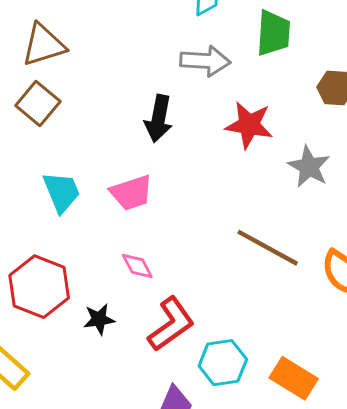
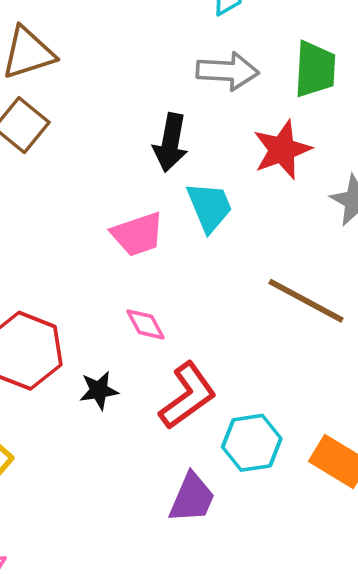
green trapezoid: (273, 33) -> (315, 69), moved
red star: (249, 125) -> (282, 150), turned -30
cyan trapezoid: (62, 192) -> (210, 207), moved

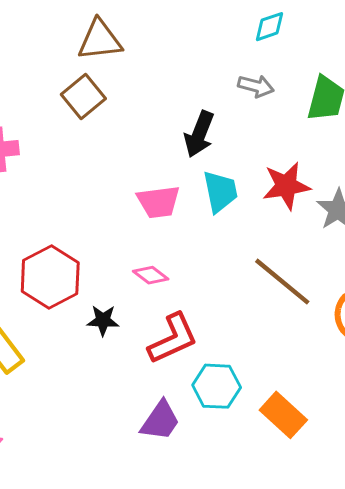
gray arrow: (227, 71) -> (256, 86), size x0.7
red star: (282, 150) -> (286, 186), moved
pink diamond: (146, 324) -> (151, 275), turned -36

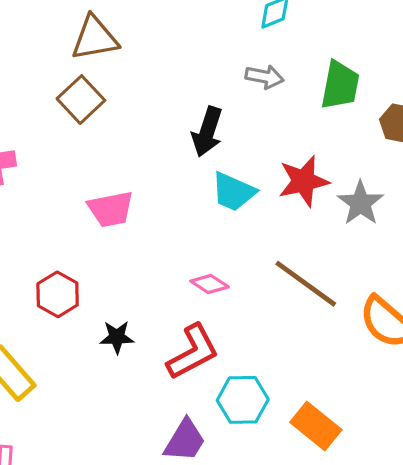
cyan trapezoid: (220, 192) -> (233, 192), turned 129
pink trapezoid: (159, 202) -> (111, 209), moved
pink diamond: (151, 275) -> (210, 284), moved
red hexagon: (50, 277) -> (58, 294), size x0.7

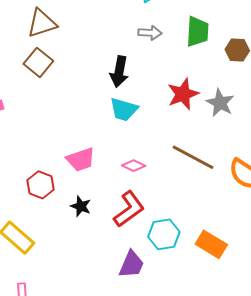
cyan trapezoid: (233, 192) -> (124, 109), moved
pink trapezoid: (111, 209) -> (81, 160), moved
black star: (117, 337) -> (81, 206), turned 30

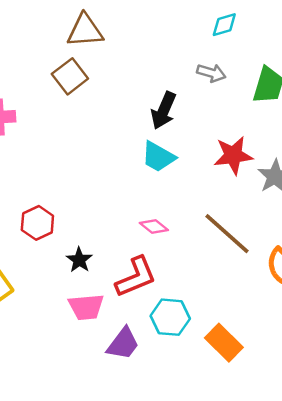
pink trapezoid: (81, 160) -> (86, 307), moved

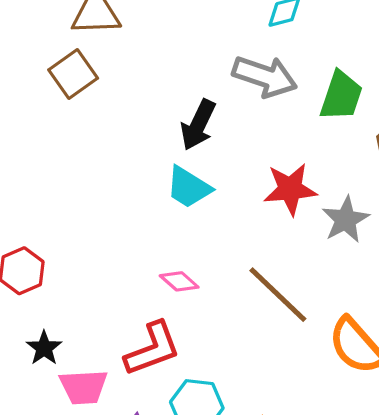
gray arrow: (211, 73) -> (265, 76), size x1.6
black star: (79, 260) -> (44, 348), moved

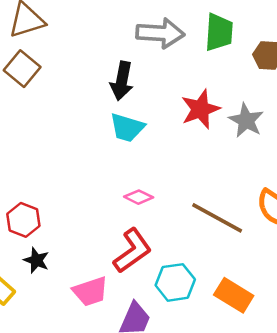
brown line: (278, 295) -> (217, 218), moved
black star: (44, 348) -> (36, 260), moved

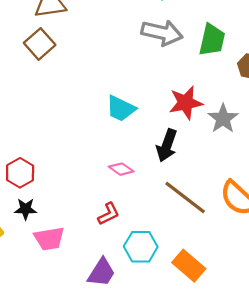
black arrow: (122, 81) -> (167, 145), moved
red L-shape: (132, 251) -> (109, 214), size x0.6
black star: (36, 260) -> (26, 209), turned -30
pink trapezoid: (90, 291) -> (49, 239), moved

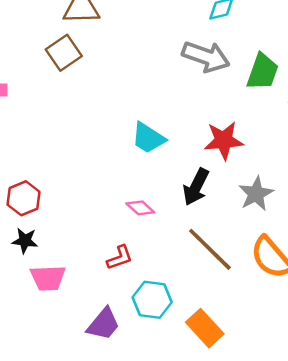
gray star: (223, 119) -> (256, 194), moved

